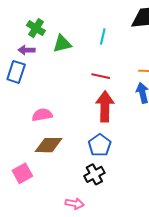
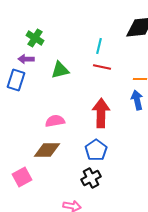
green triangle: (62, 44) -> (60, 70), moved
red line: (101, 76) -> (102, 67), moved
pink semicircle: (42, 115) -> (55, 121), moved

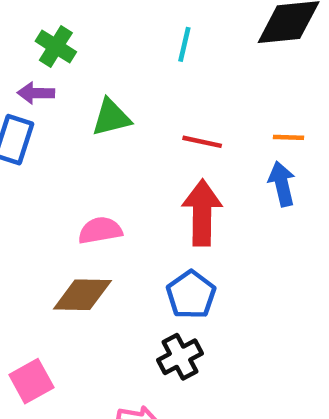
cyan line: (99, 46) -> (184, 44), moved
red line: (102, 67) -> (202, 142), moved
pink square: (22, 177) -> (31, 381), moved

